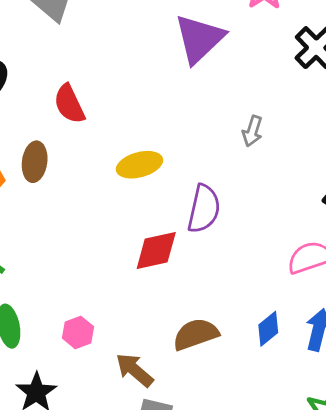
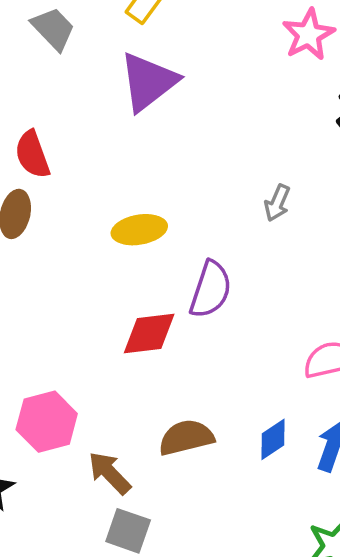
purple triangle: (199, 39) -> (148, 82), moved
red semicircle: (69, 104) -> (32, 154), moved
pink hexagon: (78, 332) -> (47, 422), size x1.6

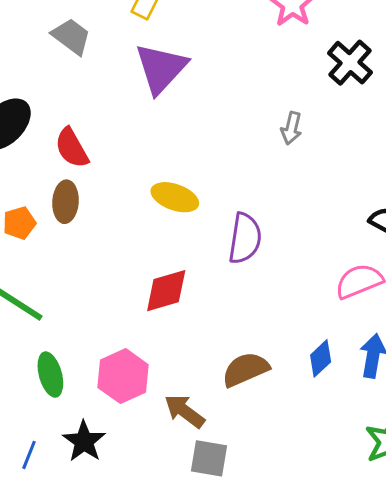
gray arrow: (277, 203) -> (291, 128), moved
yellow ellipse: (139, 230) -> (175, 197), turned 39
red diamond: (149, 334) -> (166, 291), moved

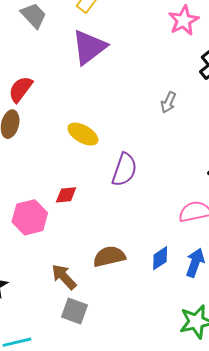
red semicircle: (72, 148) -> (21, 89), turned 56
red diamond: (166, 291) -> (66, 195), size x0.7
pink hexagon: (123, 376) -> (30, 217), moved

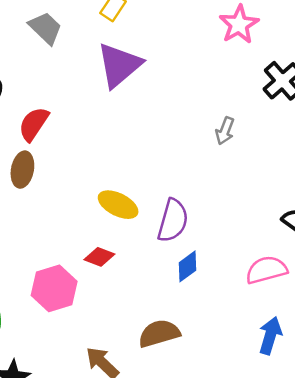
yellow ellipse: (83, 134) -> (118, 205), moved
red diamond: (66, 195) -> (99, 257), turned 30
blue diamond: (160, 258) -> (188, 266), moved

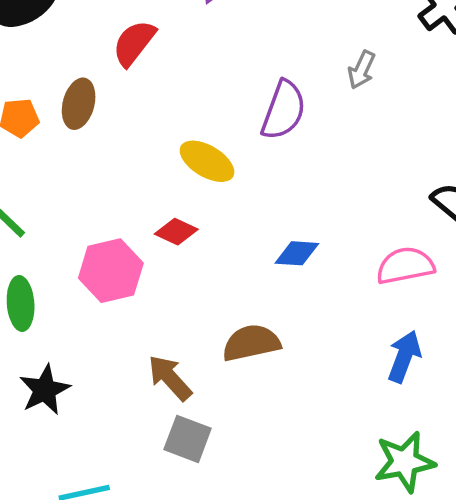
red semicircle: (34, 124) -> (134, 43), moved
purple semicircle: (173, 221) -> (284, 110), moved
blue diamond: (188, 266) -> (297, 253), turned 36

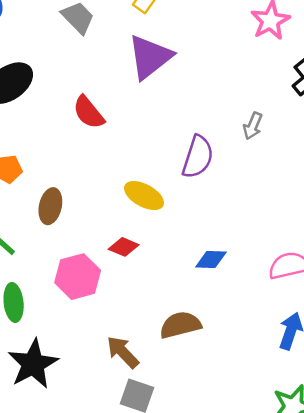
red semicircle: (134, 43) -> (89, 112), turned -75
brown ellipse: (79, 104) -> (50, 206), moved
black star: (45, 390) -> (33, 364), size x1.4

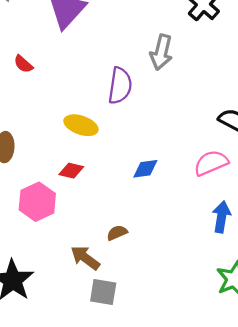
red semicircle: (89, 112) -> (23, 64), size x0.7
gray arrow: (253, 126) -> (161, 52), size x1.5
brown semicircle: (180, 325) -> (117, 233), moved, size x0.6

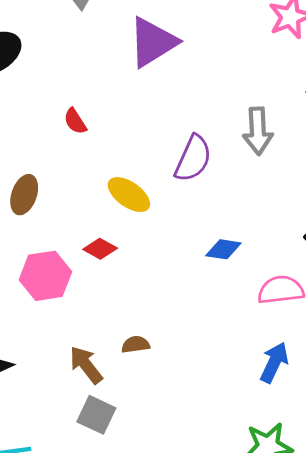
gray arrow: (161, 52) -> (258, 131), turned -32
red semicircle: (23, 64) -> (75, 121), moved
blue diamond: (145, 169) -> (223, 249), moved

